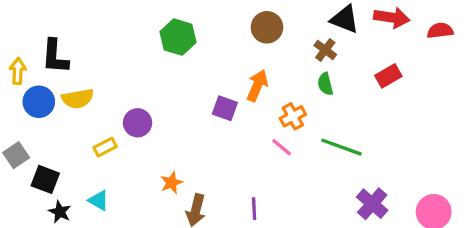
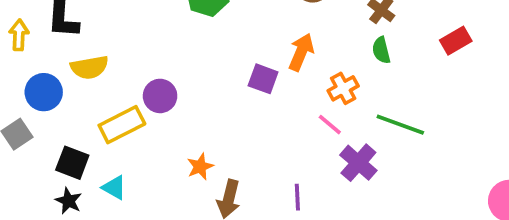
blue circle: (39, 102) -> (44, 92), moved
yellow rectangle: (105, 147) -> (122, 125), size x1.6
black square: (45, 179) -> (72, 163), moved
purple cross: (372, 204) -> (358, 163), moved

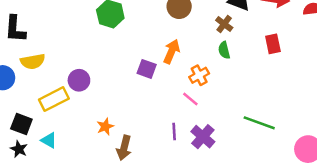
red rectangle: (456, 41) -> (273, 44), turned -72
green line: (400, 125) -> (259, 123), moved
purple cross: (358, 163) -> (203, 137), moved
purple line: (297, 197) -> (174, 132), moved

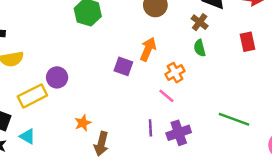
purple cross: (203, 137) -> (179, 133), turned 30

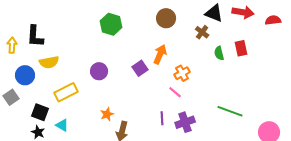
green semicircle: (200, 48) -> (219, 53), moved
purple square: (123, 66) -> (140, 68), turned 35
purple circle: (57, 77) -> (99, 71), moved

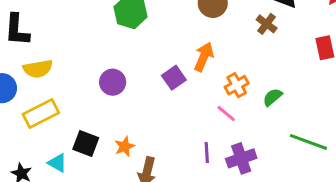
green semicircle: (219, 53) -> (273, 97), moved, turned 64
yellow rectangle: (66, 92) -> (41, 114), moved
black square: (40, 112) -> (86, 143), moved

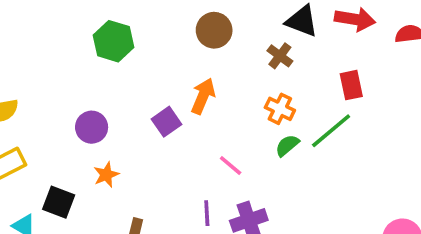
orange cross: (237, 85) -> (280, 109), moved, turned -35
green line: (308, 142) -> (331, 131), moved, turned -60
orange star: (125, 146) -> (106, 175), moved

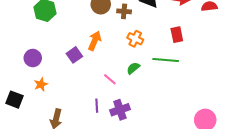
brown cross: (280, 56) -> (124, 11), moved, turned -32
orange cross: (280, 109) -> (135, 39), moved
green line: (331, 131) -> (166, 60), turned 45
green semicircle: (287, 145) -> (133, 68), moved

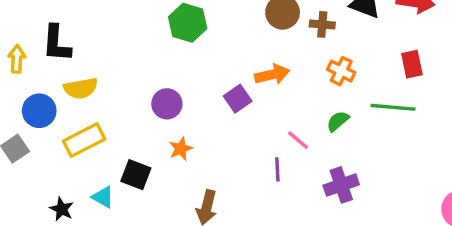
orange arrow: (95, 41) -> (272, 74), turned 54
purple line: (97, 106) -> (277, 169), moved
purple cross: (120, 110) -> (341, 185), moved

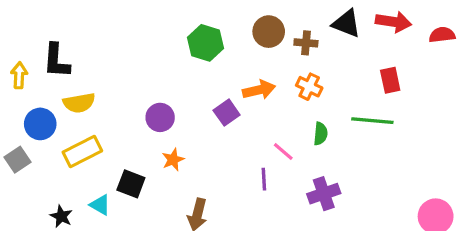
green hexagon: (188, 23) -> (205, 43), moved
orange cross: (341, 71) -> (309, 87), moved
green semicircle: (338, 121) -> (321, 134), turned 135

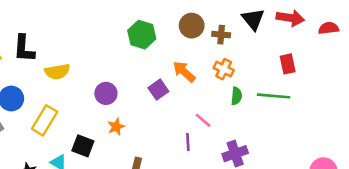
black triangle: (346, 23) -> (253, 19), turned 30
orange arrow: (259, 90) -> (184, 72), turned -125
yellow semicircle: (79, 103) -> (57, 72), moved
green semicircle: (321, 134) -> (236, 96), moved
yellow rectangle: (82, 151) -> (45, 120), turned -32

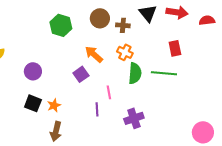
purple square: (158, 90) -> (81, 74), moved
green semicircle: (236, 96) -> (135, 73), size x1.5
pink line: (203, 120) -> (109, 92), turned 40
orange star: (116, 127) -> (54, 105), moved
black square: (83, 146) -> (33, 103), moved

